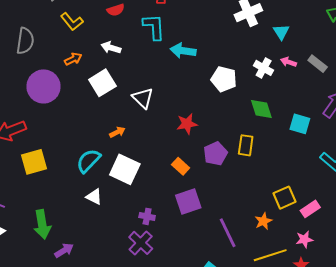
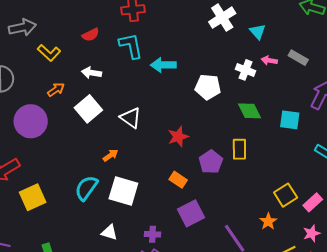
white triangle: (94, 197) -> (109, 232), moved

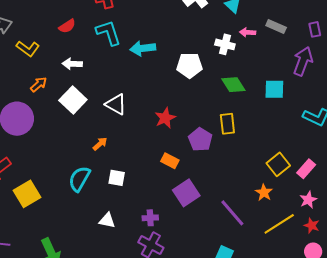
white square: (123, 191) -> (117, 178), size x0.6

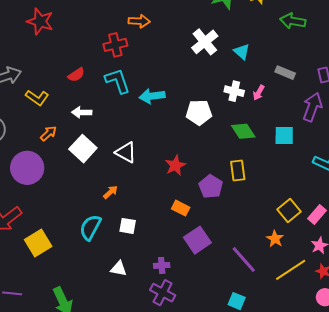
pink arrow: (248, 32) -> (259, 93), moved, turned -63

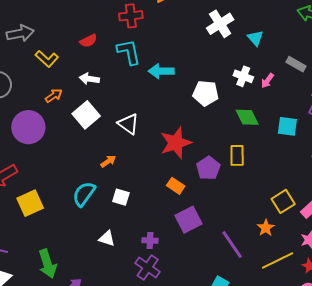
red star: (175, 165) -> (176, 143), size x1.5

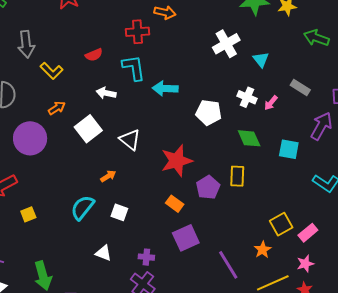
gray arrow: (20, 33) -> (26, 44), turned 92
white arrow: (89, 79) -> (106, 93), moved
yellow square: (30, 203) -> (28, 214), size x0.6

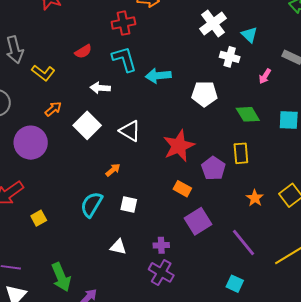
white cross: (247, 97) -> (230, 57), moved
orange star: (263, 250) -> (255, 198), moved

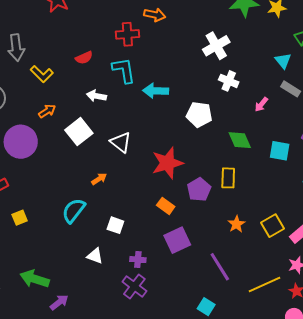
cyan triangle: (249, 35) -> (283, 61), moved
white square: (129, 204) -> (115, 225), moved
green arrow: (61, 277) -> (35, 279), turned 124

